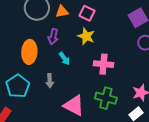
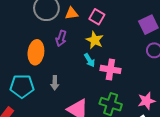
cyan arrow: (64, 59) -> (90, 60), moved
cyan pentagon: (18, 86) -> (22, 86), turned 30

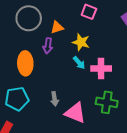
orange triangle: (72, 13) -> (57, 27), moved
pink square: (97, 17) -> (89, 12), moved
gray arrow: (55, 83) -> (55, 99), moved

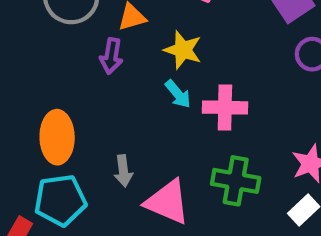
orange ellipse: (25, 63) -> (57, 137), moved
cyan pentagon: (17, 99) -> (60, 200), moved

